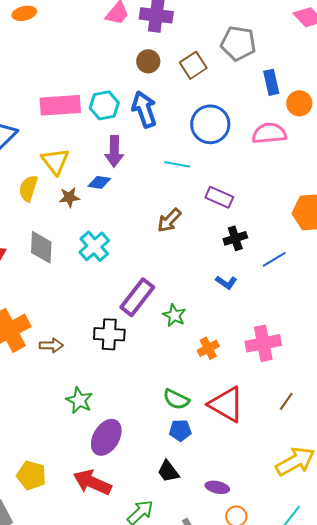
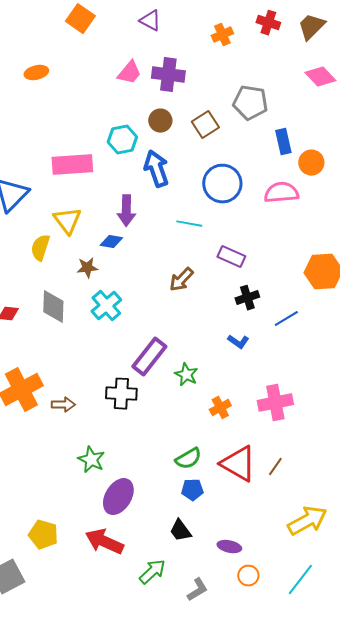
cyan hexagon: (104, 105) -> (122, 140), moved
brown star: (69, 197) -> (87, 268), moved
green semicircle: (176, 399) -> (188, 459), turned -56
brown line: (286, 401) -> (275, 467), moved

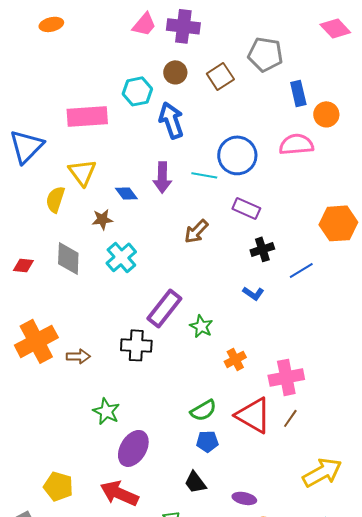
blue circle: (222, 184) -> (237, 155), moved
purple arrow: (126, 211) -> (162, 177), moved
blue diamond: (111, 242) -> (126, 193), turned 45
pink cross: (275, 403) -> (286, 377), moved

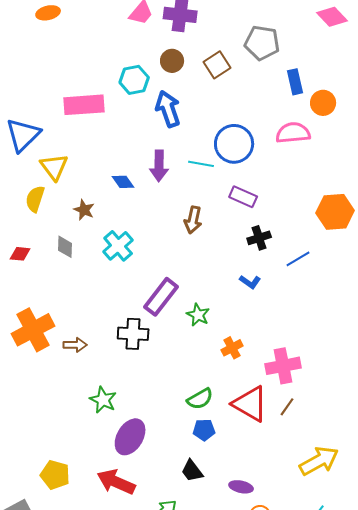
yellow triangle: (82, 172) -> (54, 167), moved
yellow semicircle: (55, 199) -> (35, 199), moved
brown star: (102, 219) -> (84, 210), moved, turned 30
brown arrow: (196, 231) -> (193, 220), turned -32
gray diamond: (68, 258) -> (65, 247), size x0.7

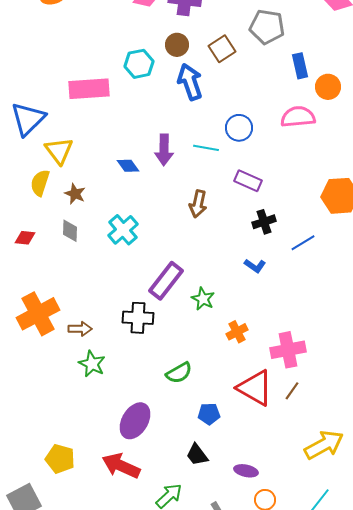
blue arrow: (168, 109) -> (190, 82), moved
blue circle: (234, 144) -> (239, 128), size x0.7
brown star: (84, 210) -> (75, 194), moved
green semicircle: (200, 399) -> (179, 373), moved
green star: (103, 400) -> (92, 364), moved

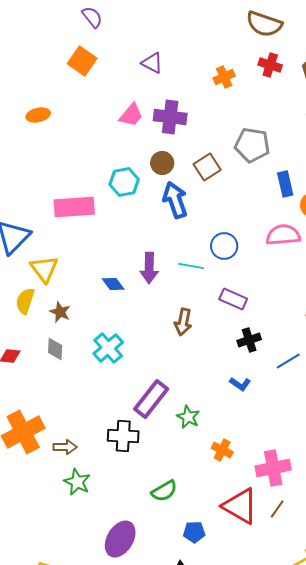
orange cross: (237, 332) -> (222, 450), turned -35

